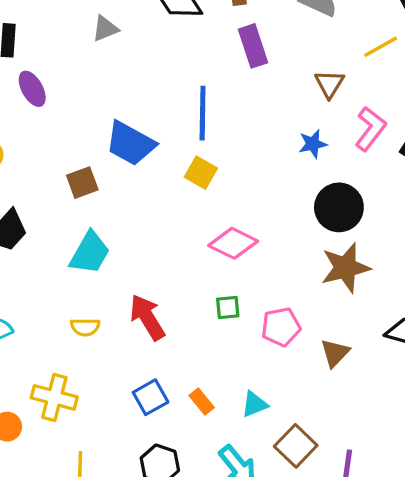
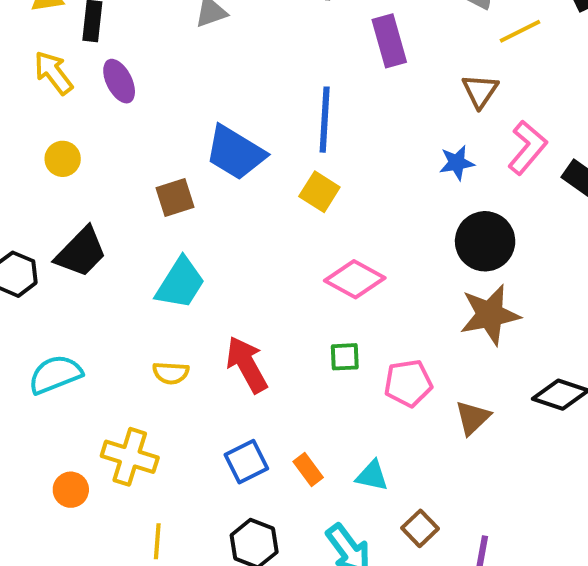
yellow line: (381, 47) -> (520, 31), moved
cyan triangle: (254, 404) -> (372, 476), turned 32
brown square: (296, 446) -> (420, 528), size x0.7

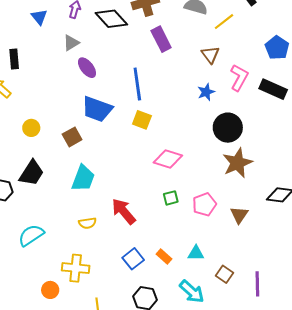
purple ellipse: (119, 81) -> (87, 68), moved
yellow circle: (63, 159) -> (31, 128), moved

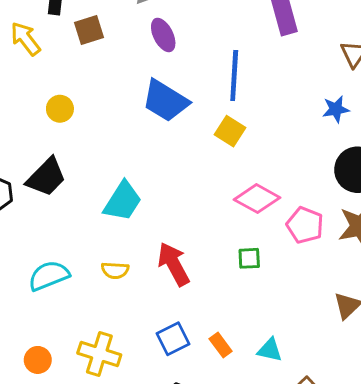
brown square: (72, 137) -> (89, 30), moved
pink pentagon: (204, 204) -> (305, 225), moved, turned 30
cyan semicircle: (31, 235) -> (49, 276), moved
yellow cross: (76, 268) -> (99, 354), moved

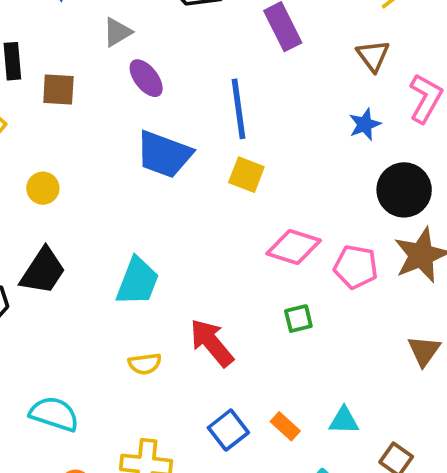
brown square: (89, 30) -> (58, 89), turned 32
cyan semicircle: (49, 276) -> (54, 414), moved, turned 51

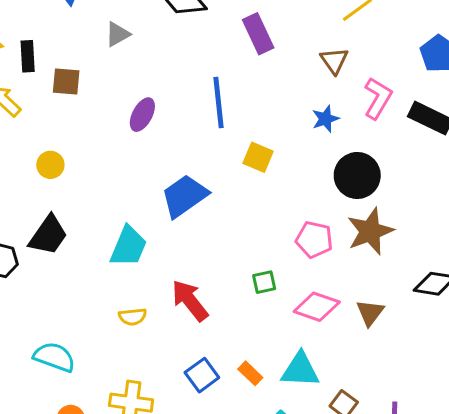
purple ellipse: (146, 78) -> (142, 115), moved, turned 64
blue trapezoid: (164, 154) -> (184, 196), moved, turned 123
yellow square: (246, 175) -> (258, 157), moved
pink diamond: (294, 247) -> (317, 307), moved
cyan triangle: (344, 421) -> (300, 370), size x1.5

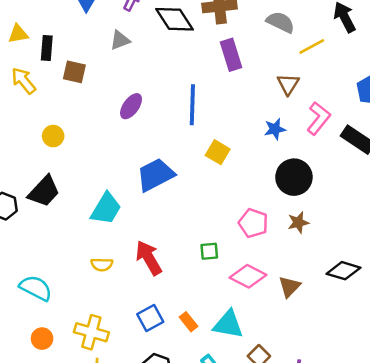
brown star: (370, 231) -> (298, 223), size x0.6

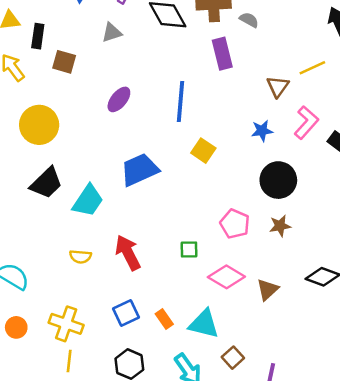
gray semicircle: (280, 22) -> (249, 20), moved, size x0.7
yellow line: (312, 46) -> (312, 68), moved
yellow circle: (53, 136) -> (39, 125), size x1.8
black trapezoid: (44, 191) -> (46, 183), moved

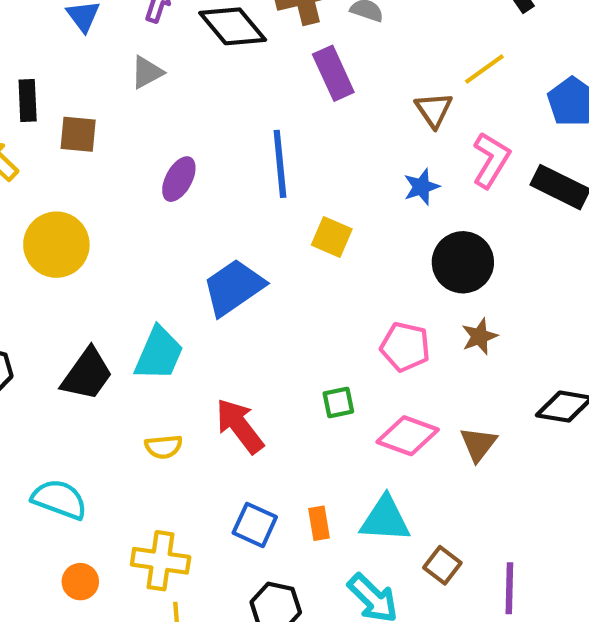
black trapezoid: (46, 183) -> (87, 374), moved
blue square: (126, 313) -> (255, 525), turned -30
orange rectangle: (164, 319) -> (319, 523), turned 36

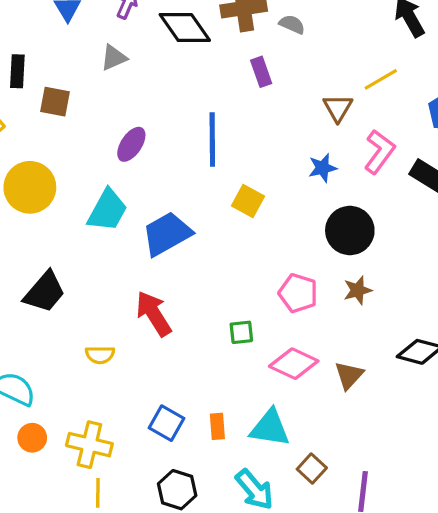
purple rectangle: (333, 73) -> (261, 72), size x0.7
cyan trapezoid: (159, 354) -> (107, 210), moved
red arrow: (240, 426) -> (154, 314), moved
orange circle: (80, 582) -> (32, 438), moved

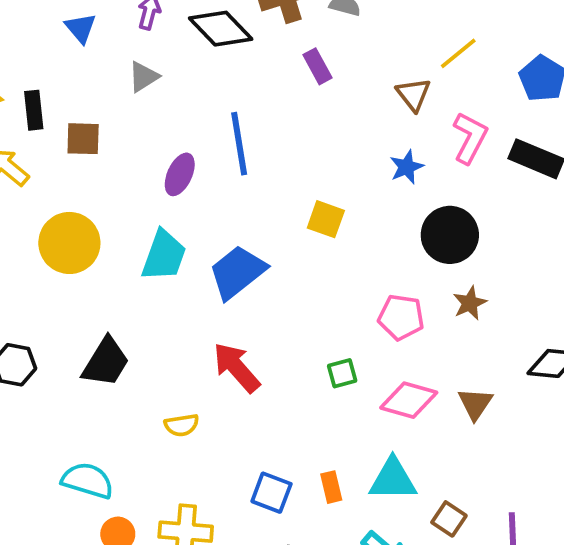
blue line: (212, 140) -> (239, 144), moved

